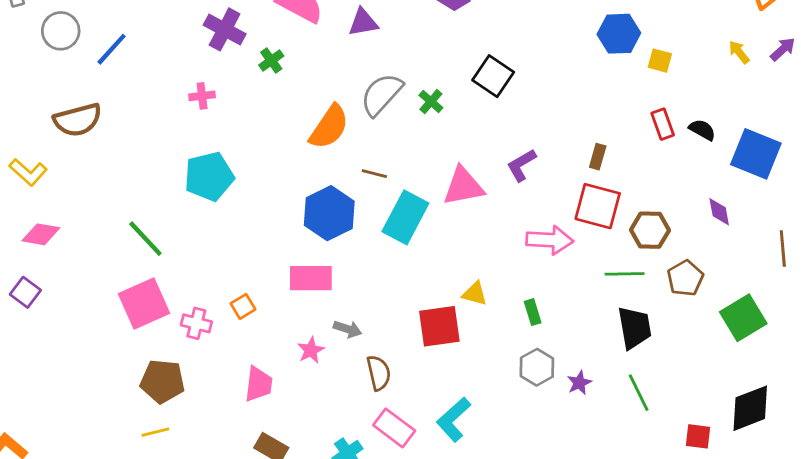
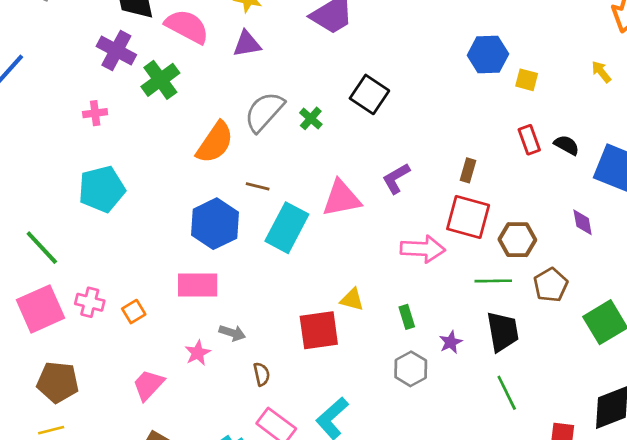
green cross: (271, 61) -> (160, 80), size x1.6
pink cross: (196, 323) -> (90, 302), moved
brown semicircle: (379, 373) -> (262, 374), size x0.7
purple star: (579, 383) -> (451, 342), moved
pink trapezoid: (259, 384) -> (148, 385), turned -144

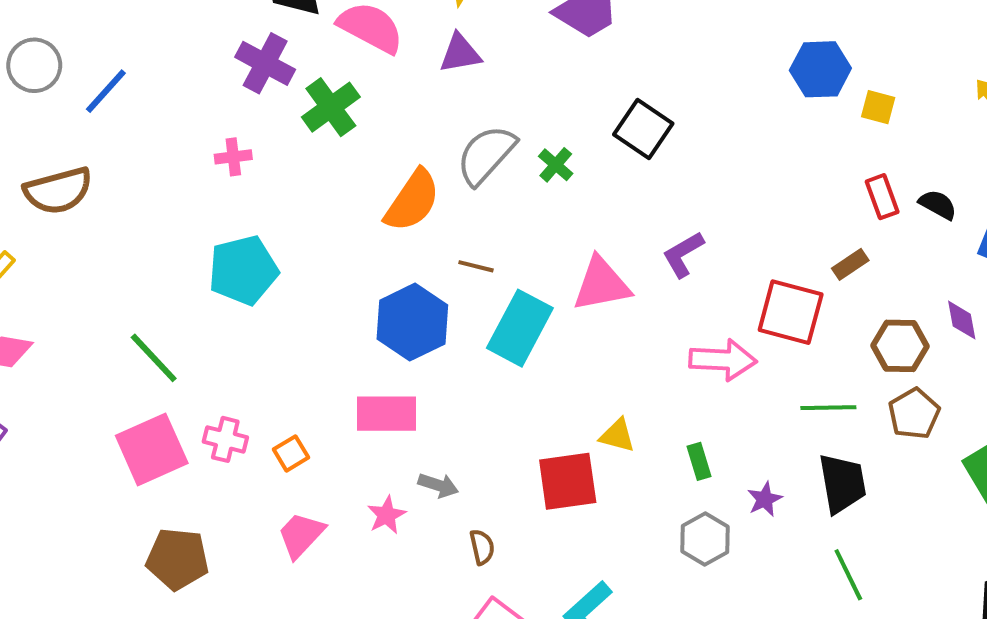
brown rectangle: (468, 170) -> (850, 264), moved, turned 40
brown hexagon: (517, 240) -> (900, 346), moved
pink trapezoid: (148, 385) -> (301, 535), moved

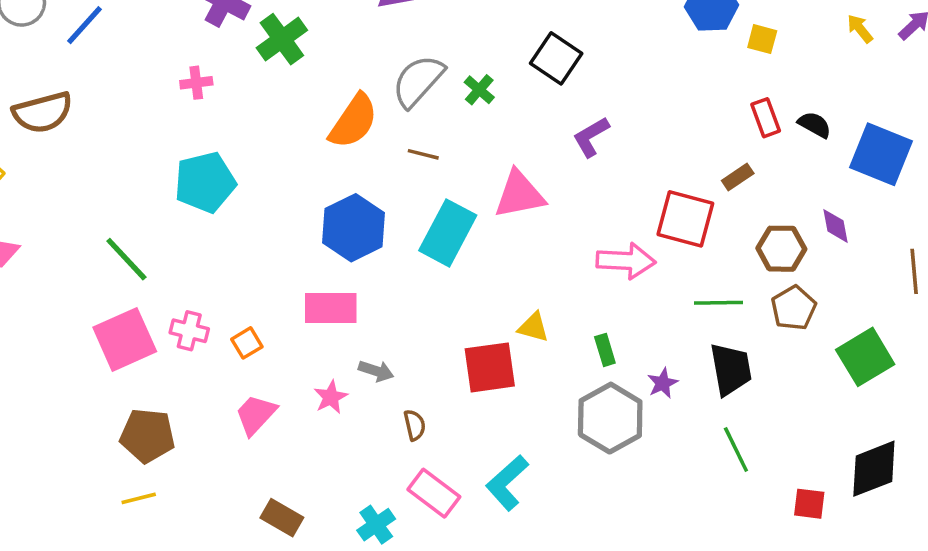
purple L-shape: (683, 254) -> (591, 137), moved
brown line: (476, 266) -> (423, 154), moved
gray hexagon: (705, 539) -> (610, 418), size x1.5

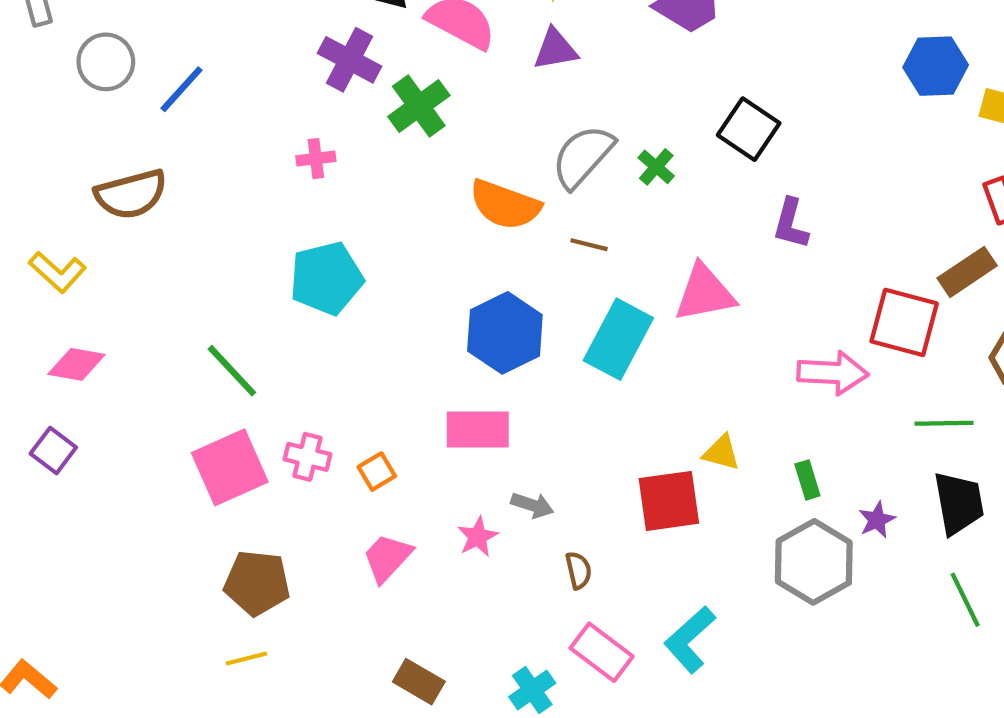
orange semicircle: (353, 121) -> (505, 205), turned 76
purple L-shape: (591, 137) -> (791, 224), turned -45
brown rectangle: (738, 177) -> (967, 272), size x1.5

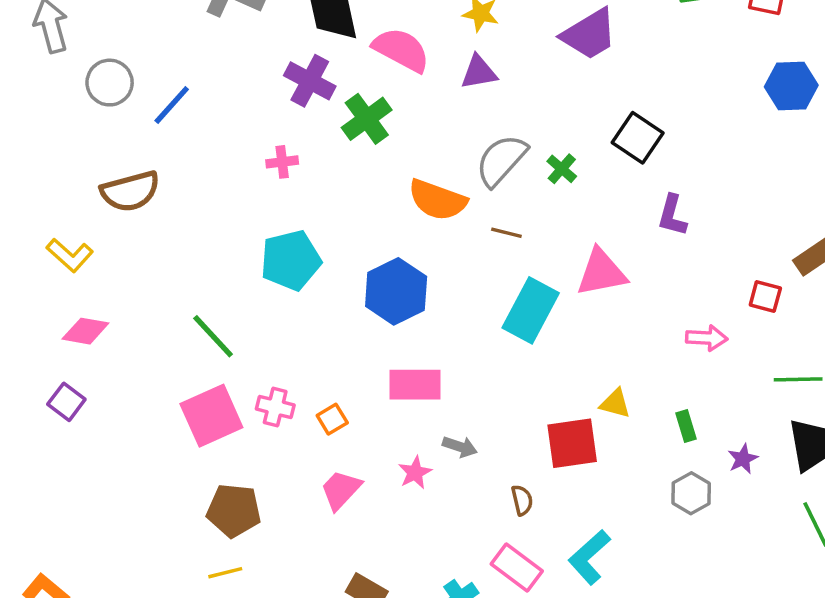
red square: (904, 322) -> (765, 297), size x0.6
blue hexagon: (505, 333) -> (396, 291), moved
pink arrow: (833, 373) -> (707, 338), size x0.7
gray hexagon: (814, 562) -> (691, 493), size x0.6
brown semicircle: (578, 570) -> (522, 500), moved

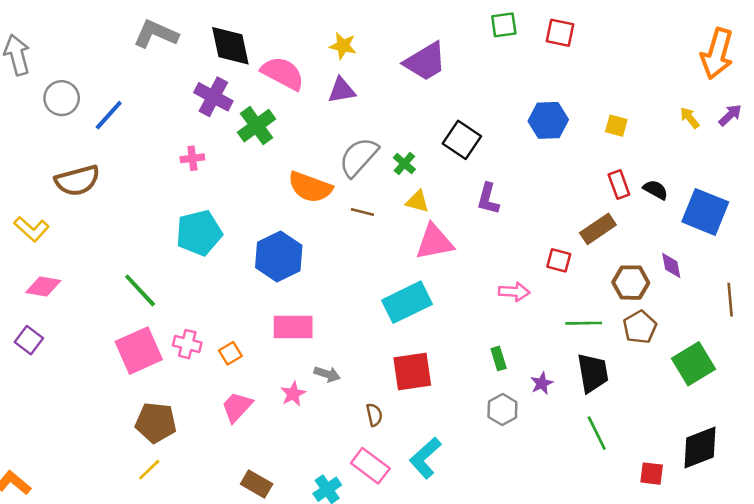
blue hexagon: (791, 86) -> (548, 120), moved
cyan rectangle: (531, 310) -> (407, 302), moved, turned 36
yellow triangle: (615, 404) -> (417, 201), moved
yellow line: (225, 573) -> (149, 470), turned -30

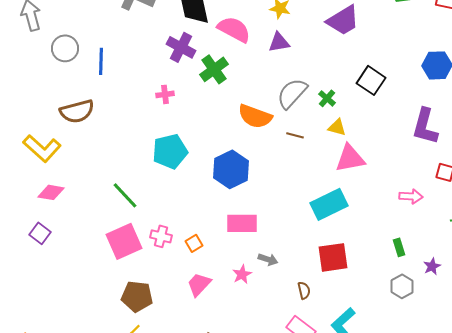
blue line: (109, 115) -> (101, 61), turned -40
purple L-shape: (488, 199) -> (425, 126), moved, size x1.5
yellow L-shape: (31, 229) -> (42, 148), size x1.4

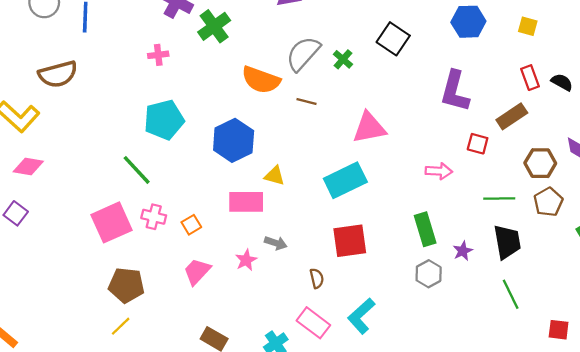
yellow triangle: (337, 127) -> (275, 176), moved
green line: (125, 195) -> (137, 170), moved
green rectangle: (399, 247) -> (425, 229), size x1.6

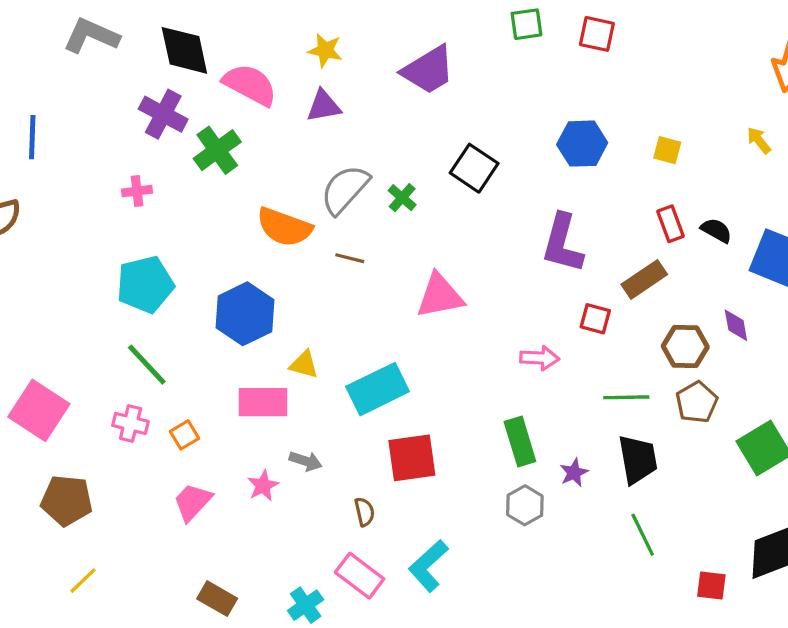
green line: (137, 170) -> (147, 365), moved
cyan rectangle: (345, 180) -> (378, 389), moved
pink square: (111, 222) -> (39, 410), moved, turned -33
brown pentagon: (126, 285) -> (67, 500), moved

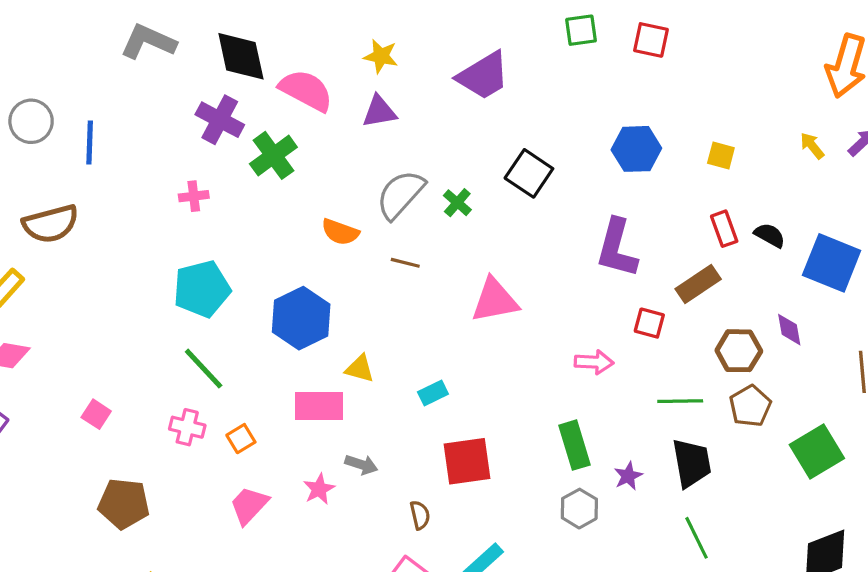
orange semicircle: (284, 227) -> (340, 232), size x0.7
cyan rectangle: (378, 389) -> (433, 393), size x0.5
pink square: (39, 410) -> (96, 414), size x0.5

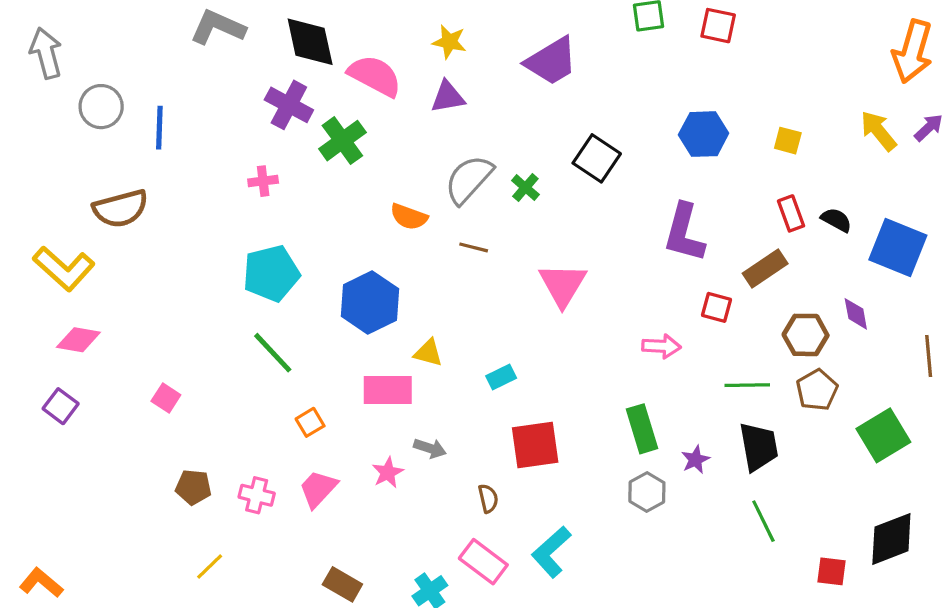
yellow arrow: (812, 146) -> (878, 131), size x1.5
pink triangle: (495, 300) -> (563, 285), turned -48
pink cross: (187, 427) -> (257, 495), moved
brown pentagon: (124, 504) -> (193, 487), size x0.7

